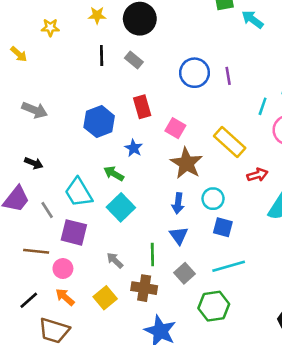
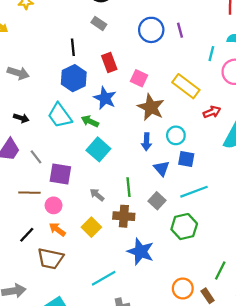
black line: (102, 56) -> (73, 47), moved
blue star: (134, 148) -> (105, 98), size x1.5
cyan trapezoid: (78, 192) -> (60, 116), moved
blue triangle: (179, 236) -> (162, 168), moved

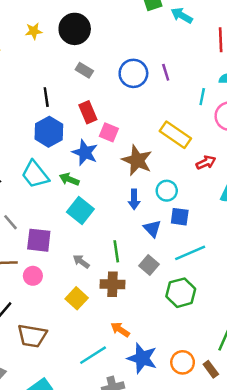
gray rectangle: (99, 23) -> (84, 70), moved
pink square: (139, 78) -> (109, 132), moved
orange arrow: (57, 229) -> (120, 330), moved
blue star: (141, 252) -> (142, 358), moved

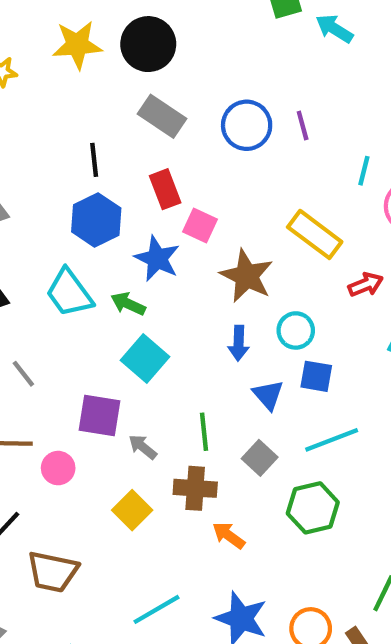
yellow star: (34, 31) -> (77, 45), size x1.6
gray rectangle: (84, 70) -> (162, 116), size x1.5
purple square: (39, 240) -> (100, 416), moved
orange arrow: (120, 330) -> (229, 535), moved

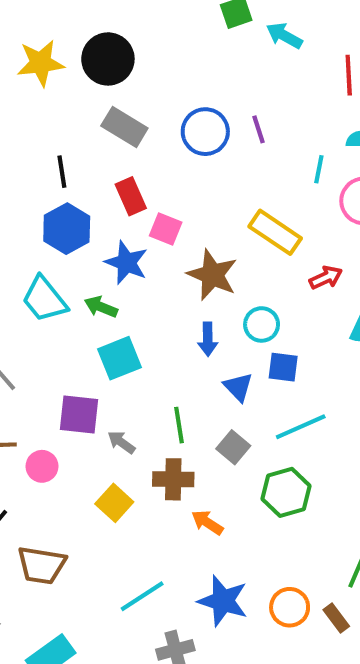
cyan square: (145, 359) -> (119, 358), turned 30

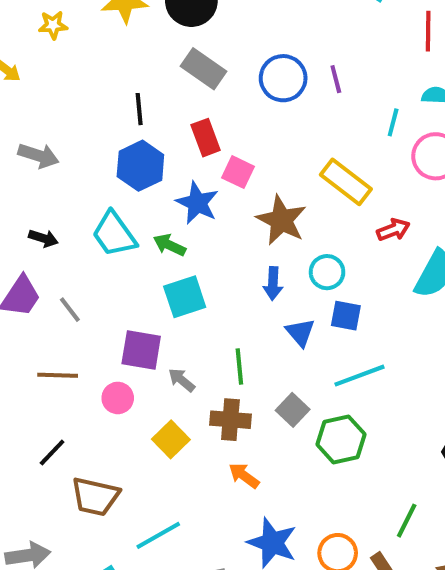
gray square: (233, 447) -> (293, 410), moved
pink circle: (42, 466) -> (118, 398), moved
orange arrow: (207, 522) -> (244, 476), moved
cyan line: (142, 596) -> (158, 535), moved

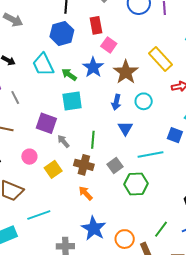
blue star: (197, 203) -> (93, 67), moved
blue square: (346, 316) -> (175, 135), moved
pink circle: (118, 398) -> (29, 157), moved

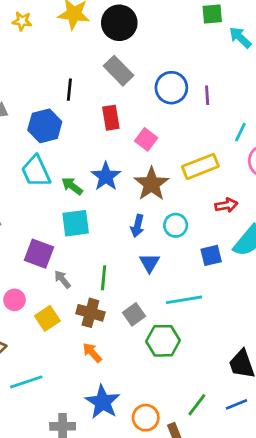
blue hexagon: (62, 33) -> (45, 126), moved
pink square: (109, 45) -> (146, 139), moved
yellow rectangle: (161, 59) -> (200, 166), turned -70
blue square: (175, 135) -> (211, 255), moved, turned -35

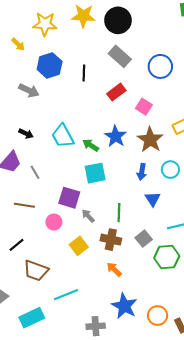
yellow star: (22, 21) -> (45, 24), size x1.6
red rectangle: (111, 118) -> (116, 92), turned 66
blue hexagon: (45, 126) -> (50, 65), moved
pink circle: (14, 300) -> (54, 222), moved

